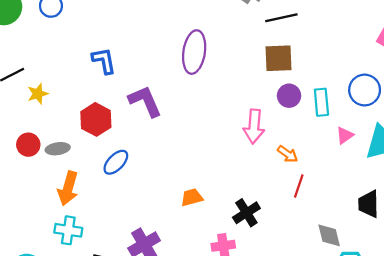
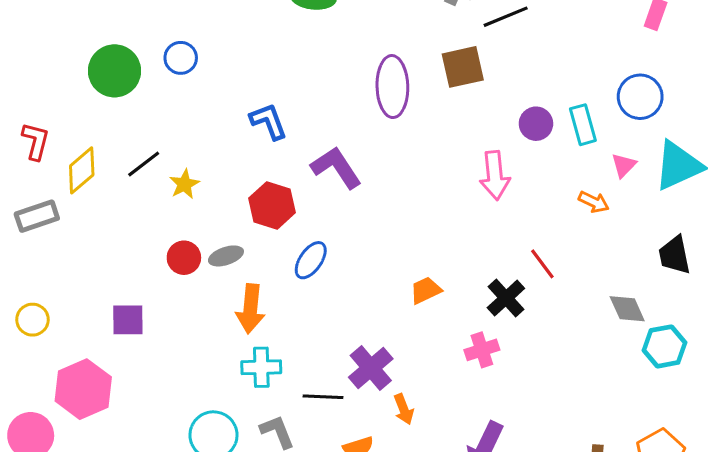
brown square: (278, 58) -> (463, 67), moved
orange arrow: (288, 154) -> (594, 202), moved
red line: (299, 186) -> (542, 264), moved, turned -45

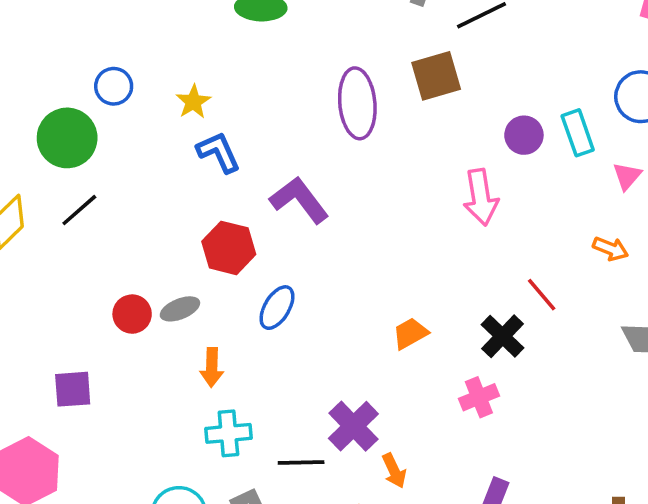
green circle: (114, 71) -> (67, 138), moved
yellow star: (184, 184) -> (193, 102), moved
orange arrow: (594, 202) -> (611, 249), moved
orange arrow: (250, 309) -> (212, 367), size x0.7

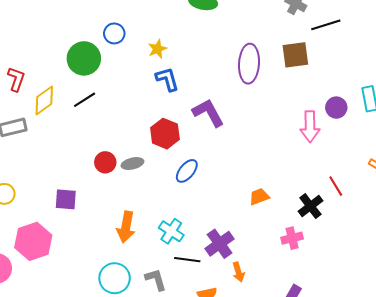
purple circle: (524, 135) -> (336, 108), moved
orange arrow: (212, 367) -> (126, 227), moved, size x1.4
cyan cross: (228, 433) -> (171, 231), moved, turned 30

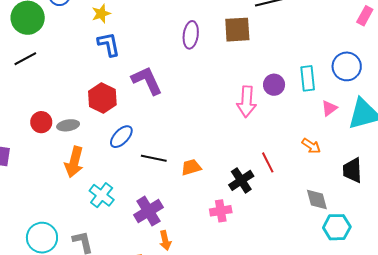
purple ellipse: (249, 64) -> (191, 35), size x0.7
orange arrow: (126, 227) -> (74, 162), moved
black line: (187, 260) -> (154, 158), moved

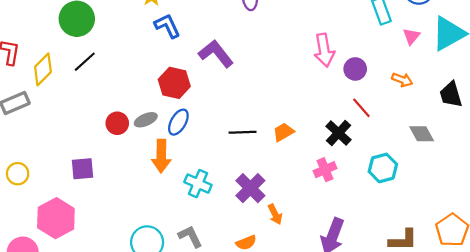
purple circle: (274, 85) -> (355, 69), moved
blue ellipse: (121, 137) -> (178, 122), moved
cyan hexagon: (337, 227) -> (383, 168), moved

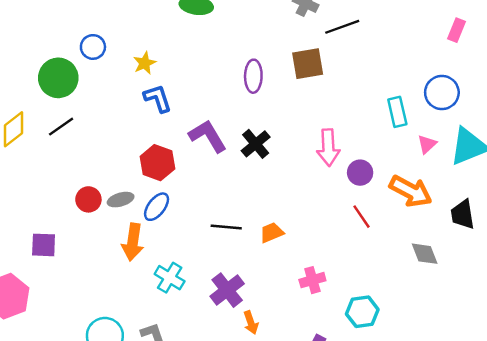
orange arrow: (402, 80) -> (411, 191), size x1.8
black cross: (339, 133) -> (256, 144), moved
cyan hexagon: (383, 168) -> (362, 312), moved

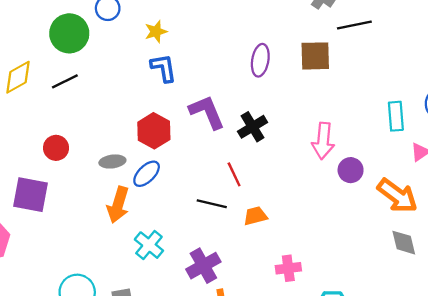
red circle: (88, 199) -> (56, 148), moved
red line: (362, 217) -> (234, 174), moved
purple square: (44, 245) -> (30, 195), size x1.4
gray diamond: (425, 254) -> (404, 243), moved

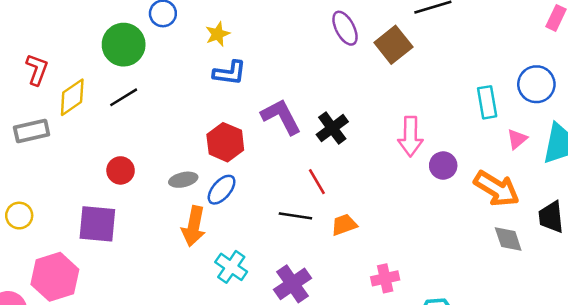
brown square: (315, 56) -> (393, 45), turned -32
purple ellipse: (260, 60) -> (345, 28), moved, turned -32
blue L-shape: (164, 68) -> (230, 73), turned 112

